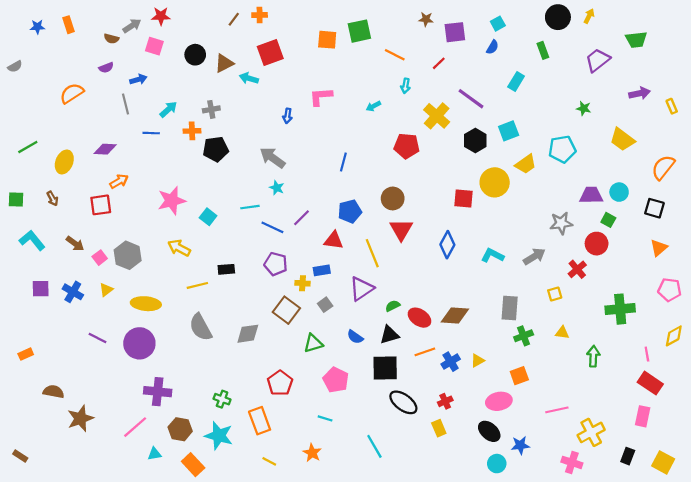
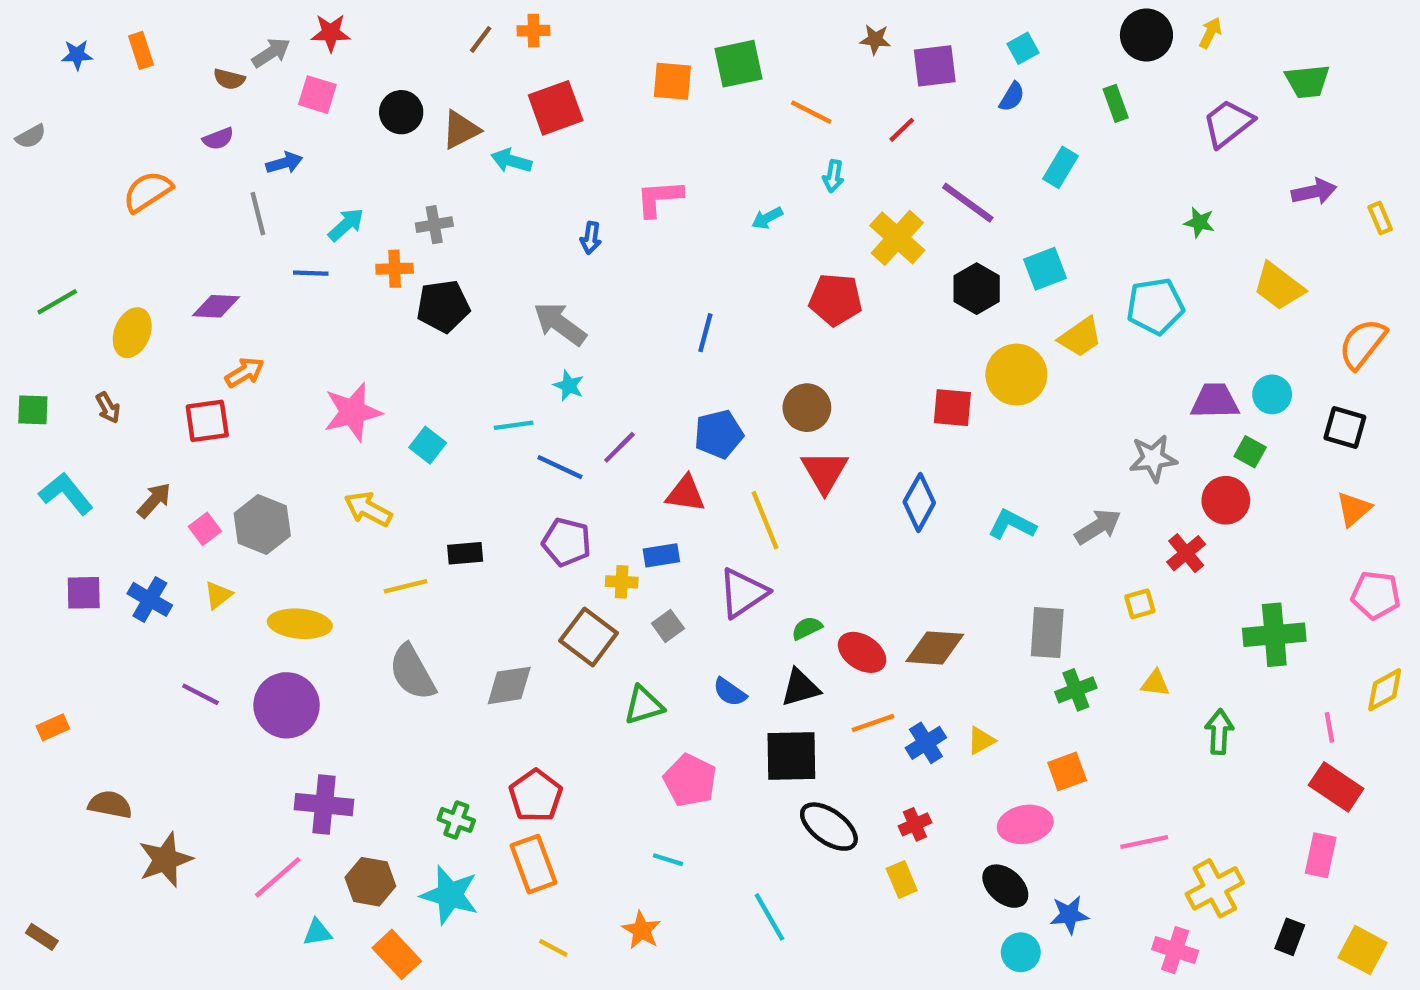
brown arrow: (75, 244) -> (154, 500), turned -84
red pentagon: (280, 383) -> (536, 796), moved

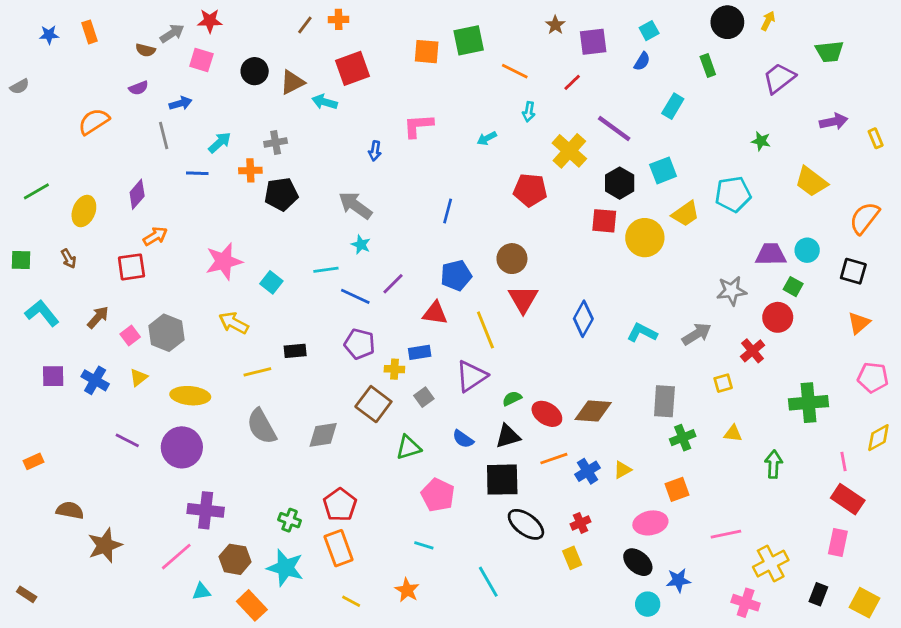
brown star: (875, 39) -> (555, 25), turned 30
purple diamond: (216, 306) -> (137, 194), turned -52
red square: (952, 408) -> (604, 221), moved

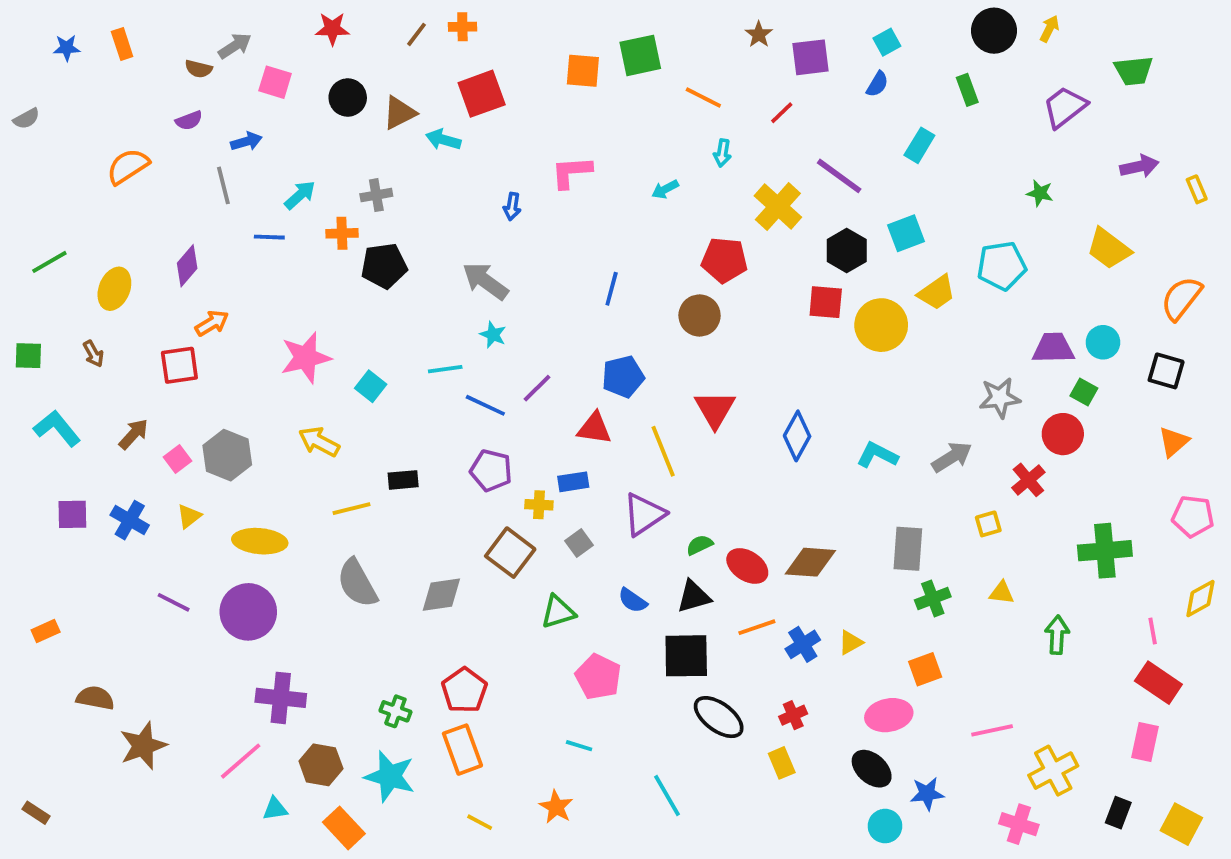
red star: (210, 21) -> (332, 29), moved
brown circle: (512, 259) -> (700, 316), moved

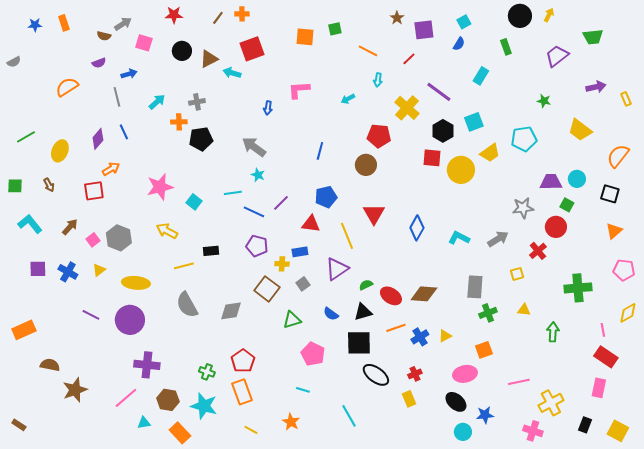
green square: (640, 55) -> (335, 29), size x0.6
blue line: (269, 237) -> (124, 132), moved, turned 63
orange rectangle: (46, 631) -> (24, 330), size x1.6

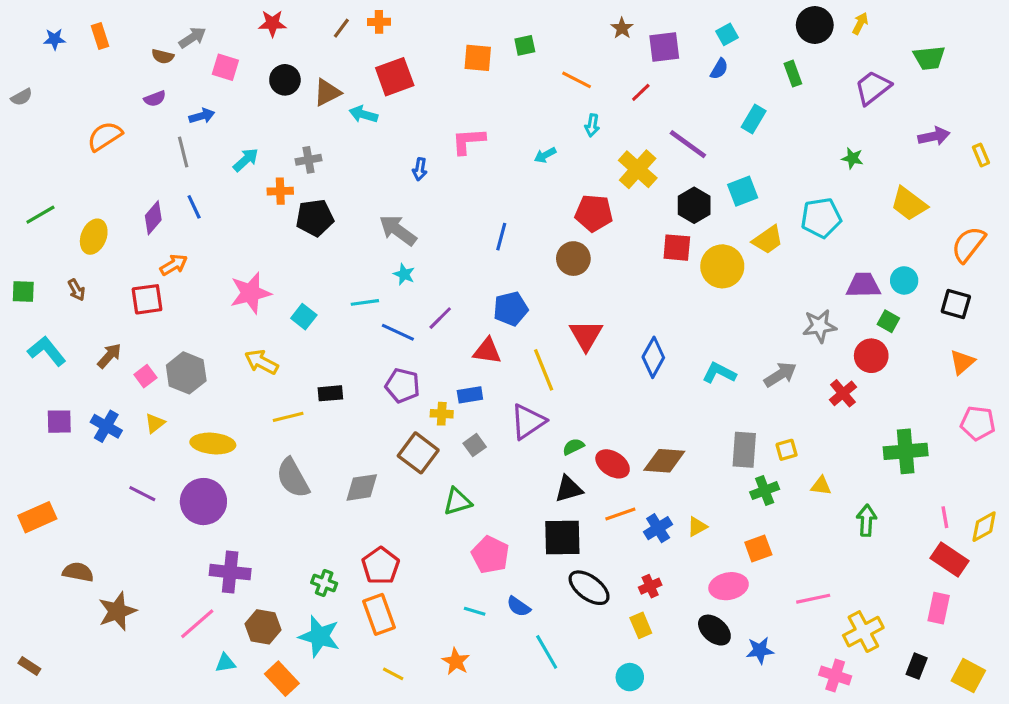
yellow square: (517, 274) -> (787, 450), moved
yellow diamond: (628, 313) -> (984, 527), moved
blue semicircle: (331, 314) -> (519, 607), moved
cyan circle: (463, 432) -> (630, 677), moved

